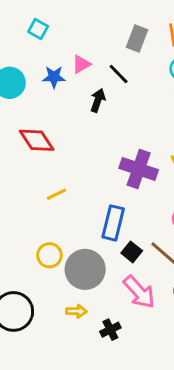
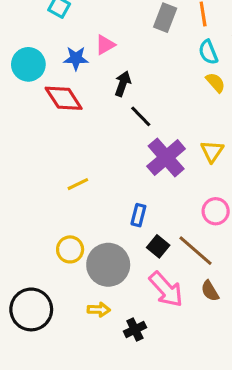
black line: (119, 74) -> (141, 116), moved
red diamond: (37, 140) -> (64, 98), moved
purple cross: (139, 169) -> (166, 157), turned 30
blue rectangle: (113, 223) -> (138, 215), size x0.6

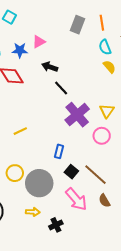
black arrow: (123, 84) -> (50, 67), turned -91
pink circle: (216, 211) -> (102, 136), moved

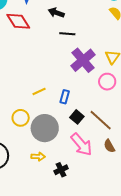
black line: (61, 88) -> (67, 34), turned -42
yellow line: (20, 131) -> (39, 91), moved

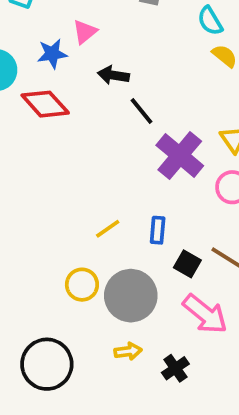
black line: (67, 34) -> (141, 111), turned 56

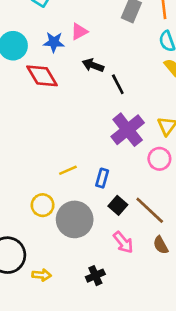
black line: (141, 111) -> (118, 84), moved
pink arrow: (205, 314) -> (123, 242), size x0.7
yellow arrow: (128, 351) -> (42, 275), moved

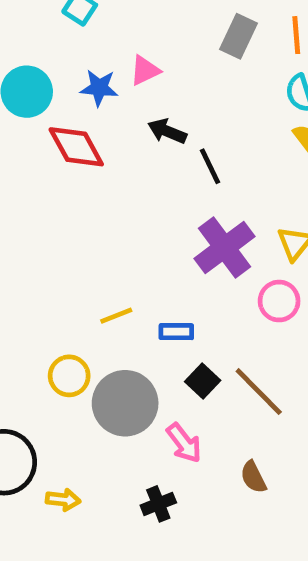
blue rectangle: (102, 178) -> (176, 332), turned 72
pink arrow: (123, 242) -> (184, 443), moved
brown semicircle: (161, 245) -> (253, 477), moved

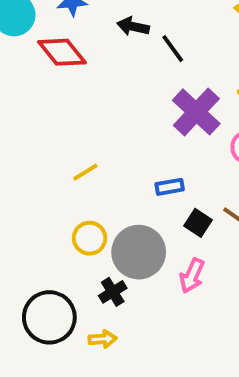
yellow line: (116, 316) -> (85, 172), moved
pink arrow: (184, 443) -> (192, 276), turned 72
black cross: (158, 504) -> (113, 292), moved

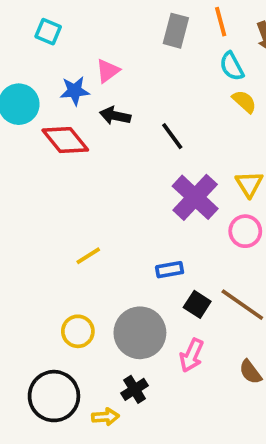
black arrow: (133, 26) -> (115, 116), moved
yellow circle: (90, 238) -> (78, 331), moved
black cross: (113, 292) -> (135, 389), moved

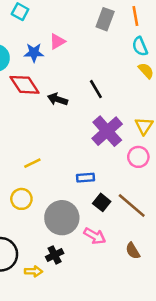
black arrow: (115, 116) -> (58, 99), moved
yellow circle: (78, 331) -> (21, 199), moved
pink arrow: (192, 355) -> (95, 236), turned -90

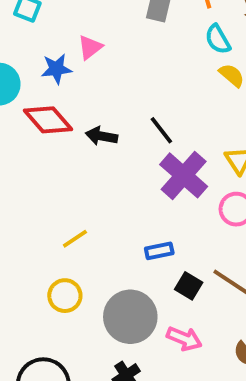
black line: (96, 89) -> (161, 130), moved

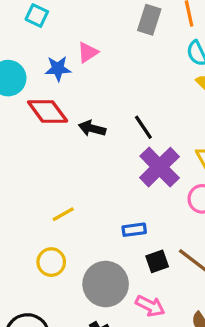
black square: (189, 286) -> (157, 261), turned 35

